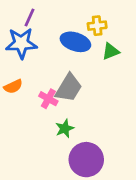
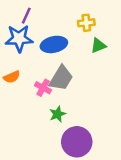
blue ellipse: (75, 42) -> (54, 44), moved, turned -30

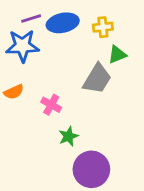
purple line: (26, 16) -> (31, 19), turned 49
blue ellipse: (54, 44) -> (63, 23), moved
gray trapezoid: (61, 78) -> (97, 79), moved

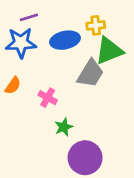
blue ellipse: (63, 23) -> (65, 40), moved
green triangle: (117, 54) -> (109, 51), size x1.6
orange semicircle: (14, 92) -> (13, 86), turned -30

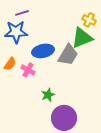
yellow cross: (96, 25) -> (89, 20), moved, turned 32
blue ellipse: (65, 40) -> (43, 51), moved
pink cross: (48, 98) -> (28, 70), moved

